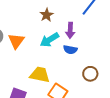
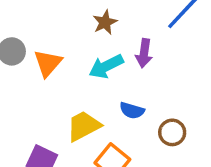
blue semicircle: (70, 50) -> (132, 110), moved
yellow trapezoid: (40, 75) -> (84, 126), turned -45

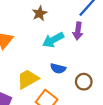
purple arrow: (144, 53) -> (78, 31), moved
cyan arrow: (106, 66) -> (53, 40), moved

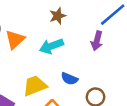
cyan arrow: (53, 40) -> (51, 46), moved

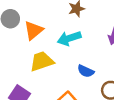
yellow trapezoid: (35, 86) -> (42, 61), moved

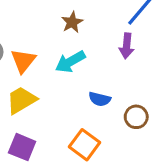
yellow trapezoid: (42, 61) -> (21, 100), moved

